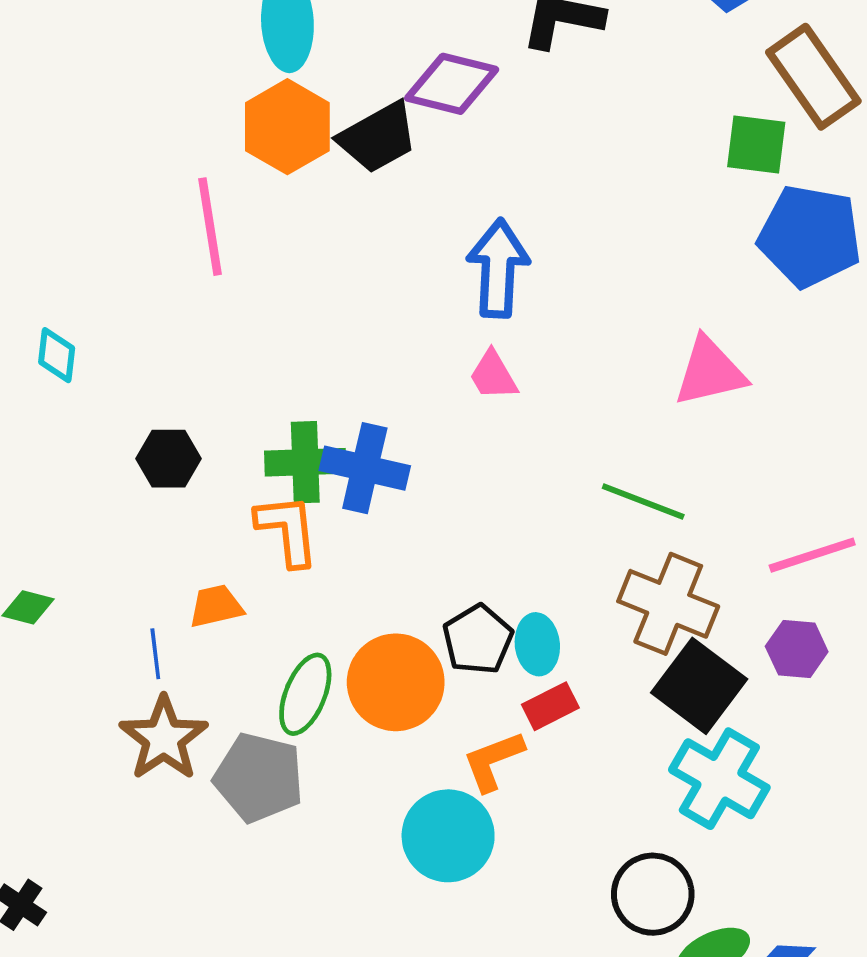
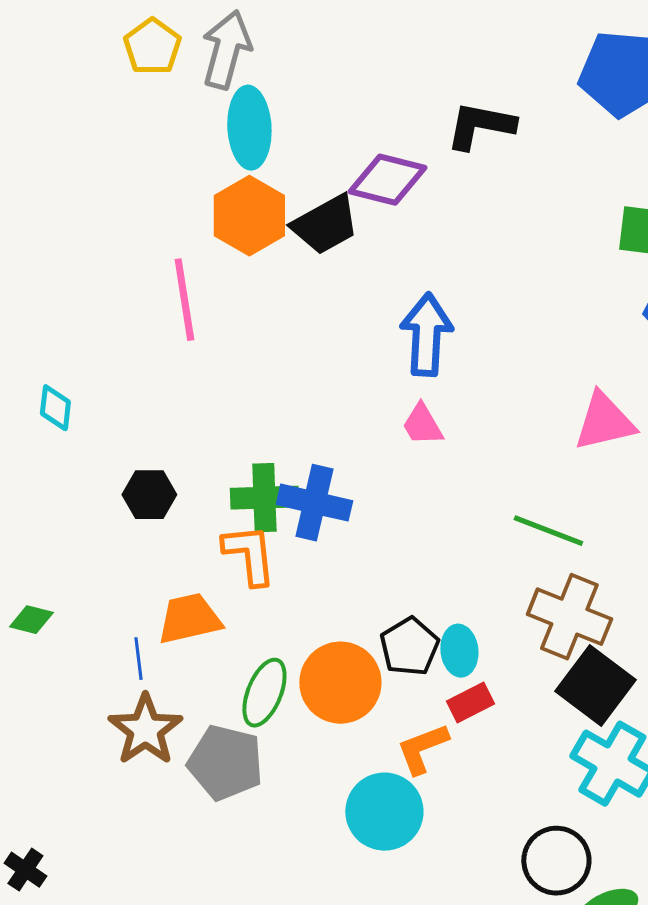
orange trapezoid: (216, 606) -> (189, 619), size x1.4

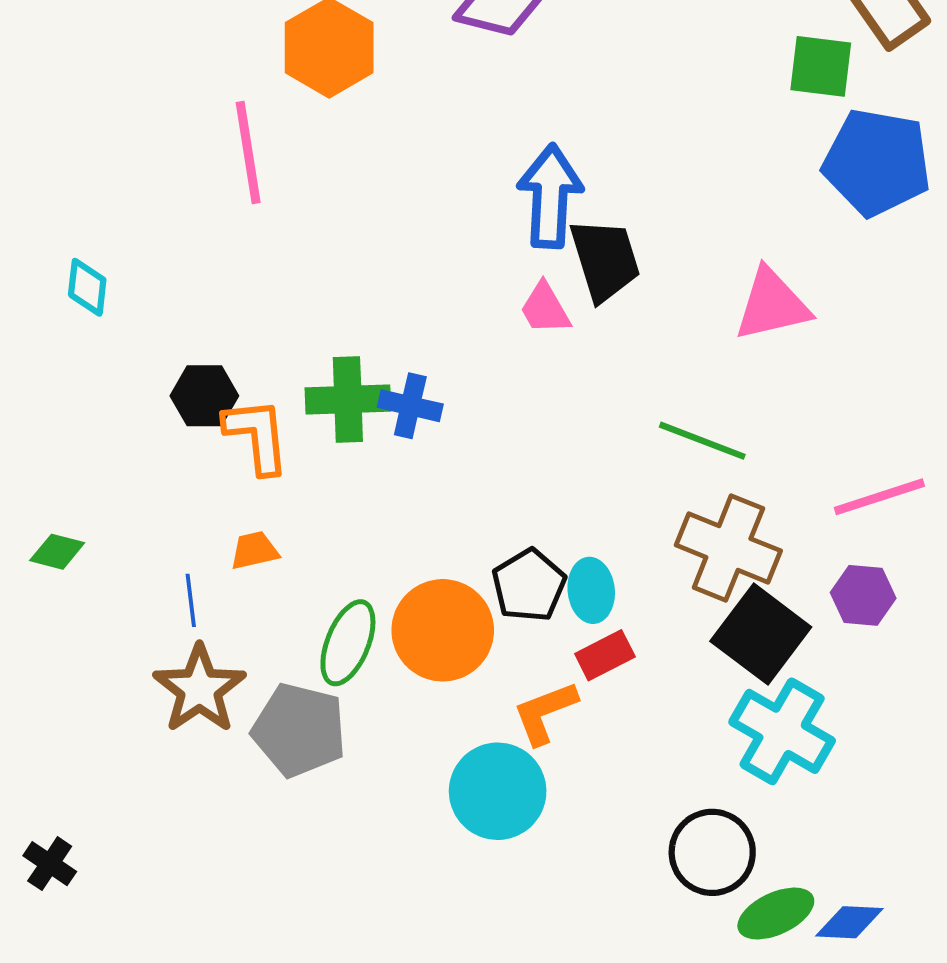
black trapezoid: (325, 225) -> (605, 260), moved, turned -78
blue cross: (314, 503) -> (410, 406), size x0.7
orange L-shape: (249, 555) -> (257, 436), moved
orange trapezoid: (189, 619) -> (254, 550), size x0.6

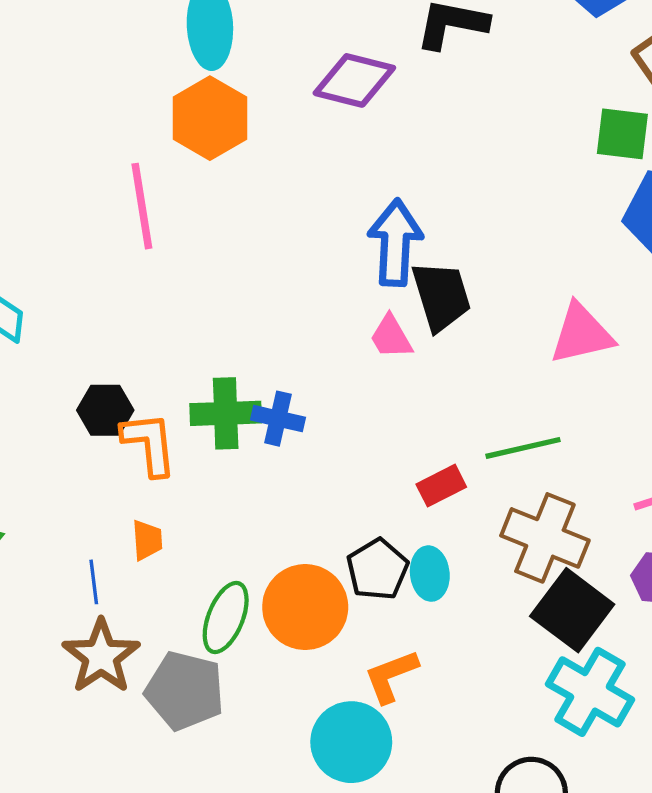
green line: (702, 441) -> (523, 448), turned -34
orange trapezoid: (254, 550) -> (147, 540), turned 99
red rectangle: (605, 655) -> (441, 486), moved

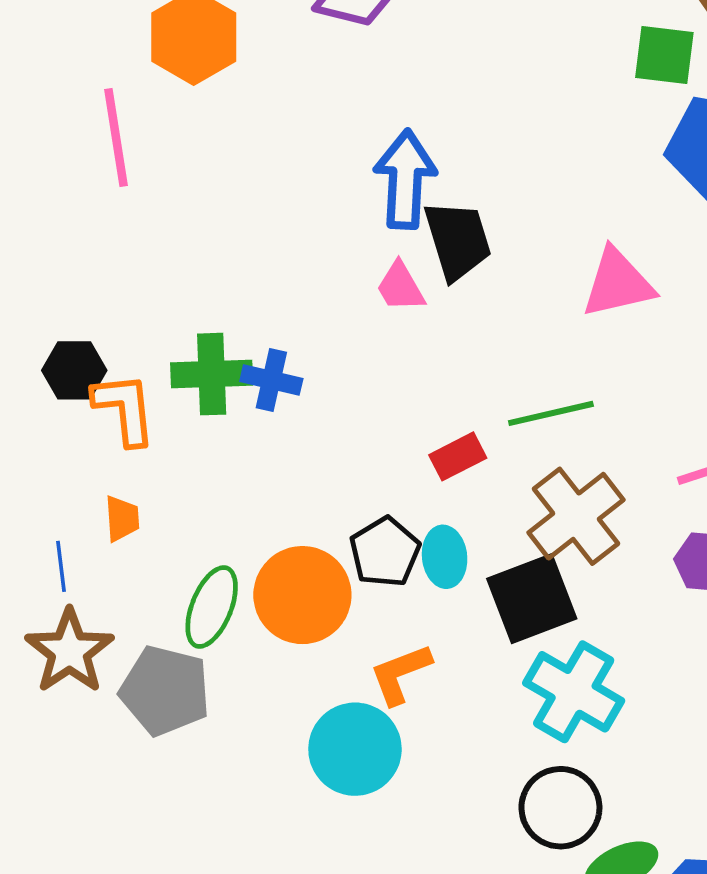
brown cross: (545, 538) -> (576, 516), turned 30
black square: (572, 610) -> (532, 599), moved, turned 32
cyan cross: (590, 692) -> (574, 692), moved

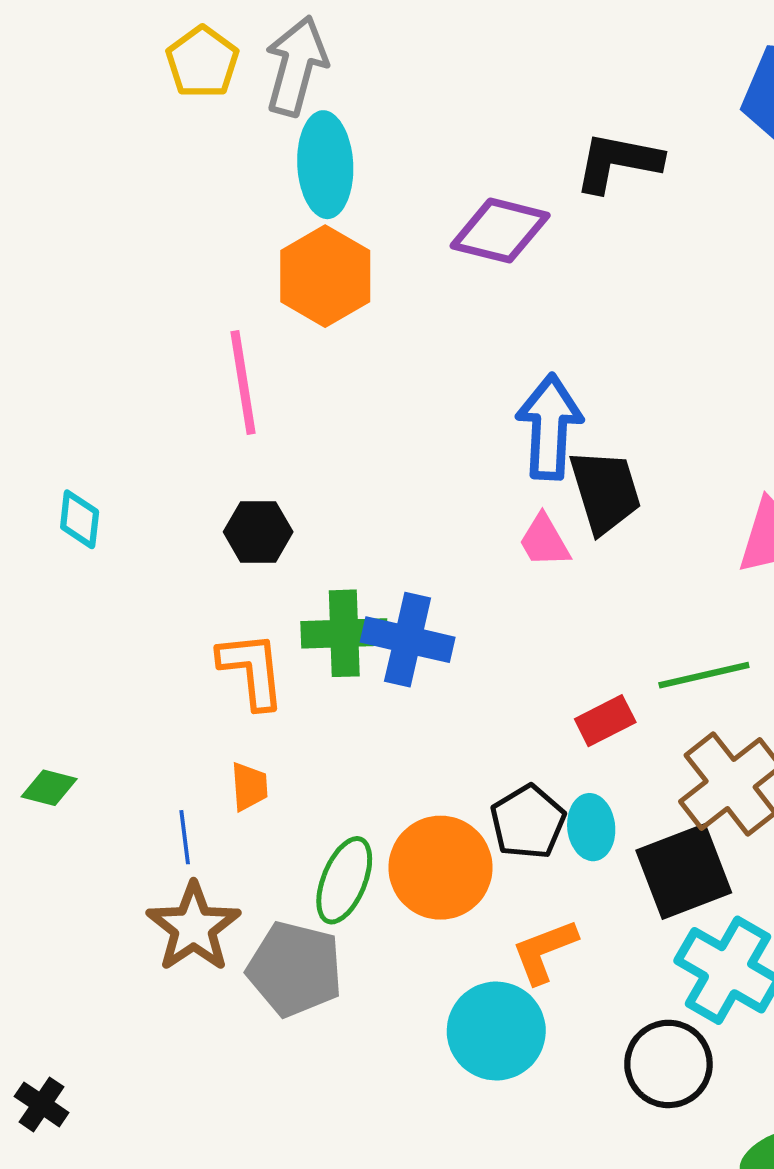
black hexagon: (74, 370) -> (258, 532), moved
blue cross: (271, 380) -> (408, 640), size x1.4
black circle: (560, 808) -> (668, 1064), moved

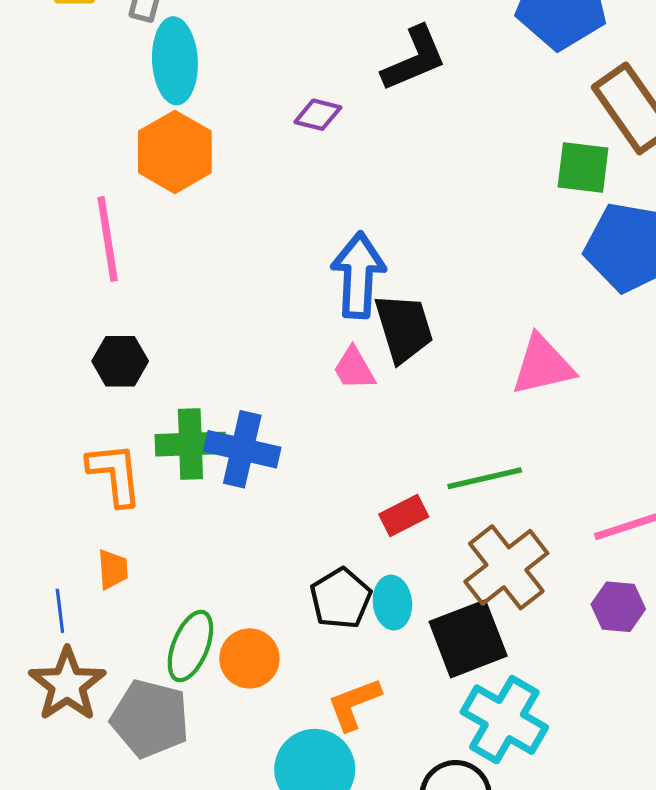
black L-shape: (618, 162) -> (414, 59), turned 146
purple diamond: (500, 231) -> (318, 115), size x0.6
orange circle: (441, 868) -> (249, 658), moved, size x0.7

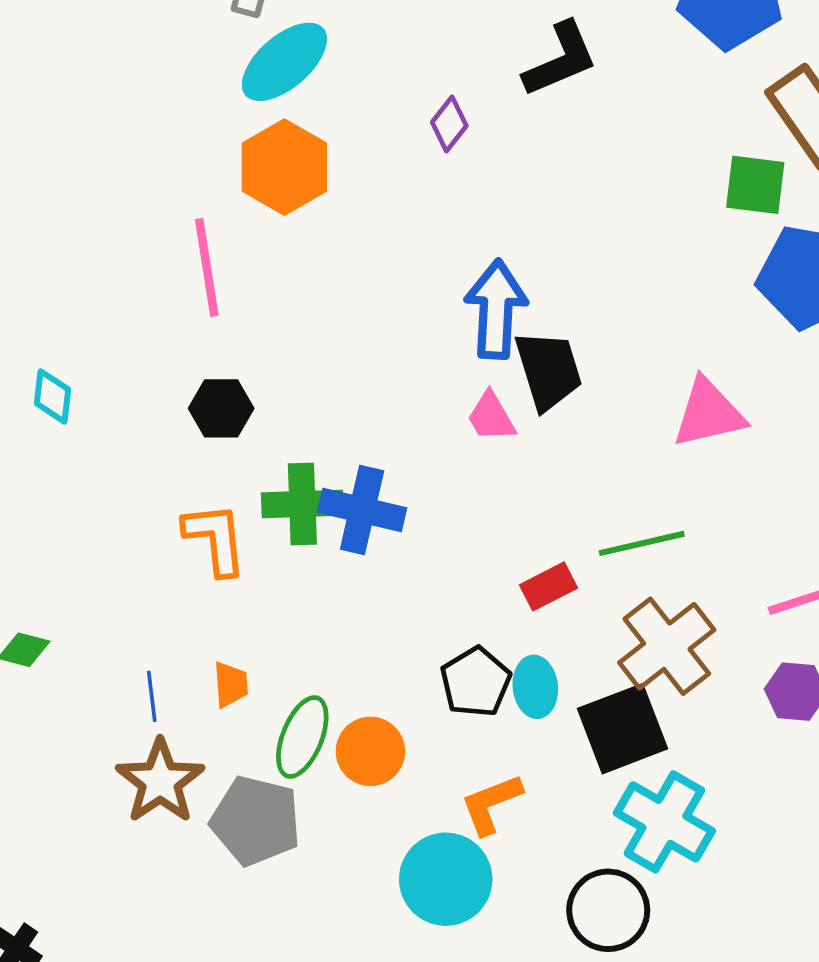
cyan ellipse: (175, 61) -> (284, 62), turned 52
purple diamond: (318, 115) -> (449, 124), turned -66
orange trapezoid: (113, 569) -> (231, 684), moved

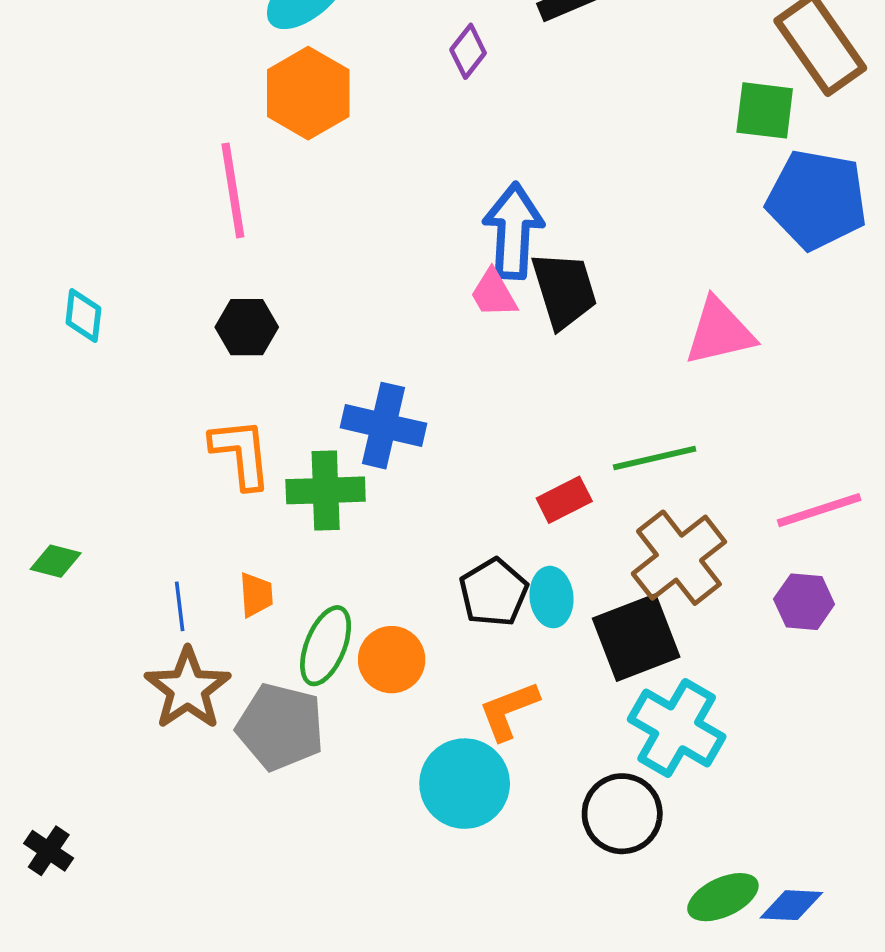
pink trapezoid: (491, 417) -> (494, 293), moved
green cross: (302, 504) -> (326, 490), moved

